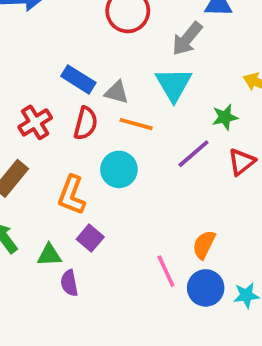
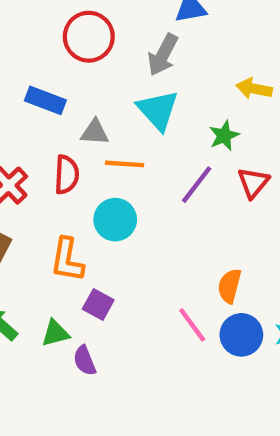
blue rectangle: (78, 79) -> (45, 100), moved

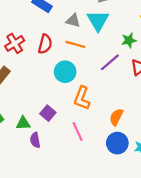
gray triangle: (95, 132) -> (73, 21), moved
orange L-shape: (67, 260) -> (82, 98), moved
pink line: (192, 325) -> (78, 132), moved

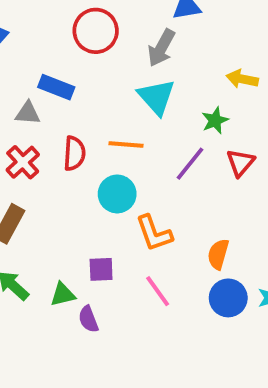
gray triangle: (73, 21) -> (28, 113), moved
orange L-shape: (82, 98) -> (154, 233), turned -30
purple square: (48, 113) -> (101, 269), turned -32

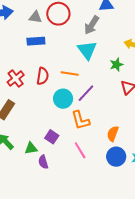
blue rectangle: (56, 87) -> (36, 41), turned -30
gray triangle: (28, 113) -> (35, 17), moved
purple line: (190, 164) -> (86, 93), moved
purple square: (101, 269) -> (52, 137), turned 32

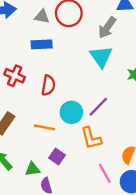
orange line: (70, 73) -> (44, 127), moved
red cross: (16, 79) -> (15, 76), moved, turned -30
pink line: (80, 150) -> (105, 173), moved

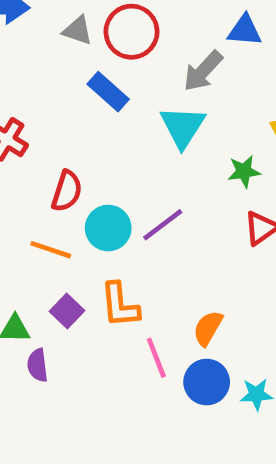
blue rectangle: (42, 44) -> (108, 92), moved, turned 36
red semicircle: (48, 85) -> (67, 191), moved
orange L-shape: (91, 138) -> (120, 305), moved

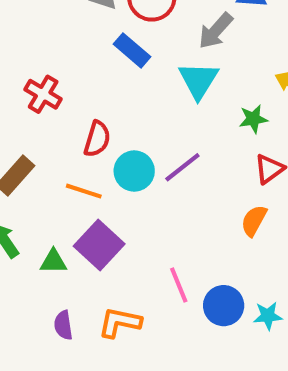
orange L-shape: (120, 305) -> (120, 322), moved, turned 108
purple square: (67, 311) -> (99, 245), size x1.6
orange semicircle: (208, 328) -> (254, 221), moved
purple semicircle: (38, 365) -> (63, 325), moved

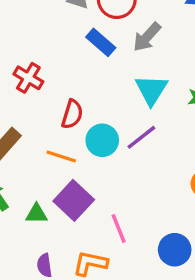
gray arrow: (216, 31) -> (147, 37), moved
cyan triangle: (198, 80) -> (151, 90), moved
pink line: (179, 285) -> (119, 228), moved

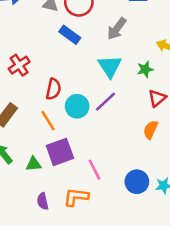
gray arrow: (147, 37) -> (117, 29), moved
red cross: (28, 78) -> (19, 65), turned 30
orange line: (61, 156) -> (48, 121), turned 45
purple square: (74, 200) -> (60, 152), turned 32

